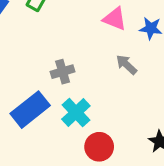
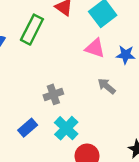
blue rectangle: (30, 110) -> (28, 128), size x0.6

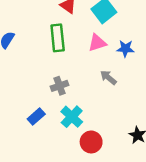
green rectangle: (32, 30) -> (58, 38), moved, turned -32
pink triangle: (95, 48) -> (97, 43), turned -36

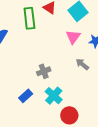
green rectangle: (58, 38) -> (29, 18), moved
pink triangle: (97, 43) -> (73, 37), turned -35

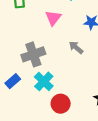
pink triangle: (73, 37) -> (53, 18), moved
gray cross: (44, 71) -> (33, 54), size x1.5

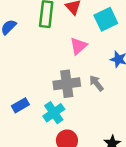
gray cross: (33, 54) -> (67, 84), moved

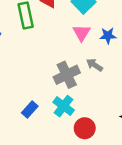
pink triangle: (78, 46) -> (82, 33), moved

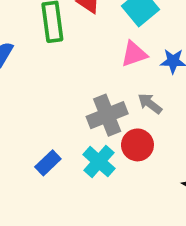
pink triangle: (82, 33) -> (134, 54), turned 36
red circle: (85, 128) -> (137, 145), moved

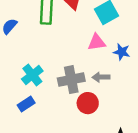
gray arrow: (150, 104) -> (101, 77), turned -49
cyan cross: (99, 162) -> (32, 75), moved

